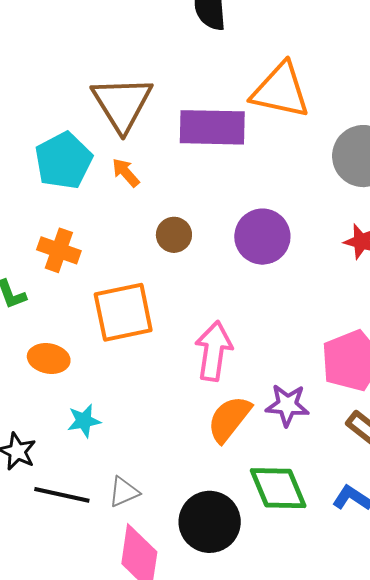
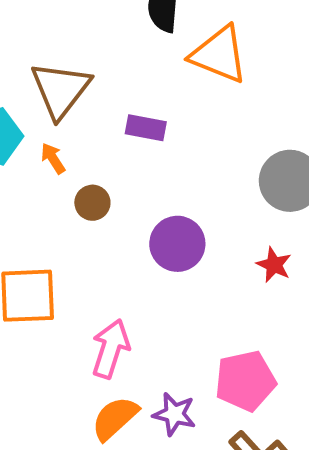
orange triangle: (281, 91) -> (219, 55), moved
purple rectangle: (212, 127) -> (146, 128), size x0.6
brown circle: (174, 235) -> (92, 203), moved

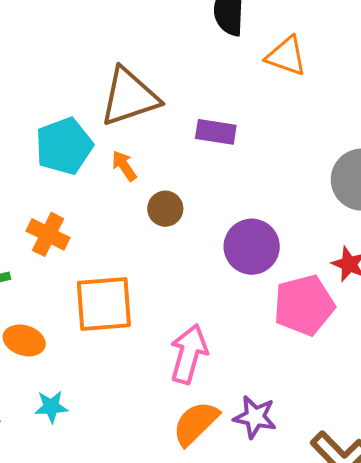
orange triangle: (219, 55) -> (286, 56), size x0.7
brown triangle: (61, 90) -> (129, 97), turned 36
pink pentagon: (245, 381) -> (304, 305), moved

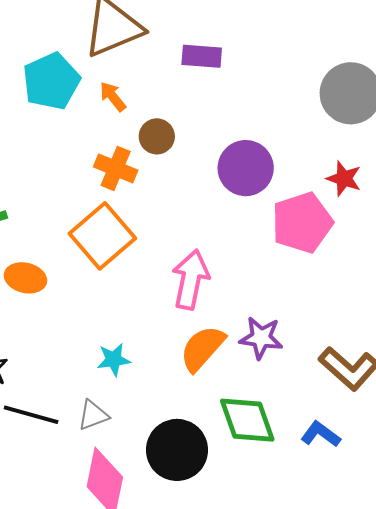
orange cross: (48, 234) -> (116, 168), moved
orange square: (104, 304) -> (102, 236), turned -32
cyan star: (51, 407) -> (114, 360), moved

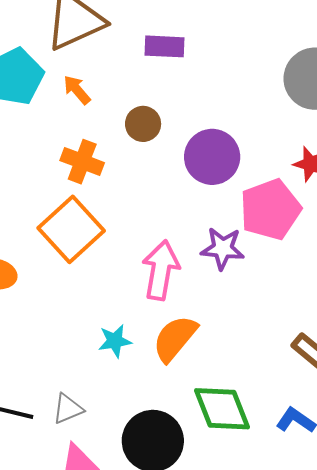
brown circle: (157, 136) -> (143, 124), moved
purple star: (261, 338) -> (223, 248), moved
cyan star: (114, 360) -> (115, 341), moved

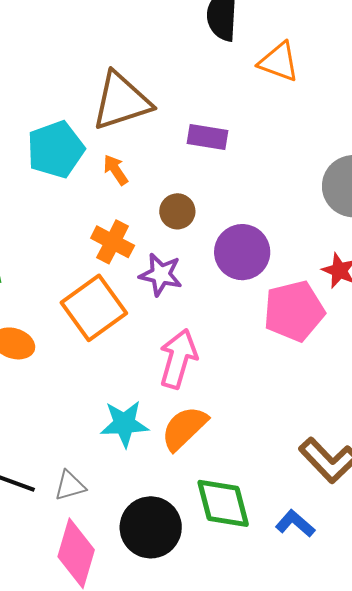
purple star: (223, 248) -> (161, 275), moved
cyan star: (115, 341) -> (124, 424), size x1.4

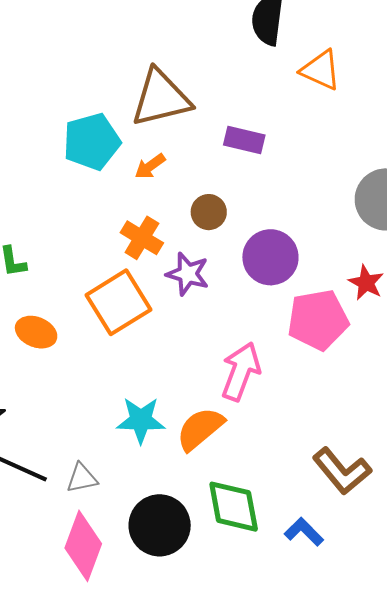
orange arrow: (116, 170) -> (150, 166), turned -96
pink arrow: (178, 359) -> (241, 371), moved

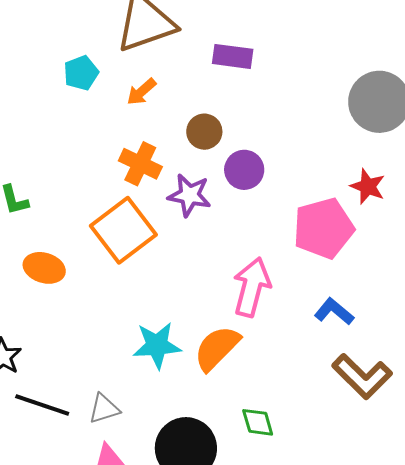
cyan pentagon: (92, 142) -> (81, 73), size x0.6
purple circle: (270, 257) -> (244, 170), moved, size x0.7
green diamond: (234, 507) -> (258, 422), size x0.6
blue L-shape: (304, 532) -> (334, 312), moved

